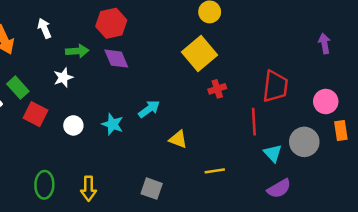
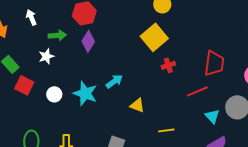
purple diamond: (116, 59) -> (88, 41), turned 55
red line: (254, 122) -> (197, 91), turned 70
cyan star: (112, 124) -> (85, 93), size x1.4

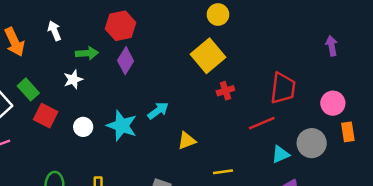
yellow triangle: (137, 105) -> (187, 141), turned -42
cyan triangle: (212, 116) -> (280, 154), turned 49

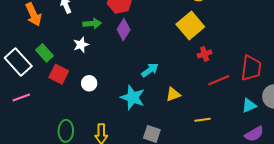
red trapezoid: (283, 88) -> (251, 68), moved
red line: (262, 123) -> (219, 80), moved
cyan star: (122, 126) -> (133, 97), moved

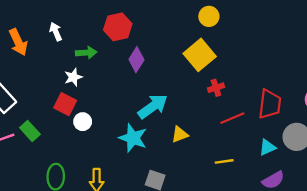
purple diamond: (124, 30) -> (136, 60), moved
green rectangle: (45, 53) -> (30, 131), moved
cyan arrow: (150, 70) -> (153, 106), size x1.5
red square: (59, 74) -> (65, 104), moved
yellow line: (203, 120) -> (224, 161), moved

